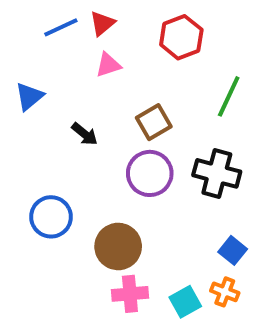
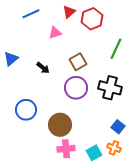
red triangle: (102, 23) -> (69, 12), moved
blue triangle: (29, 96) -> (11, 59), moved

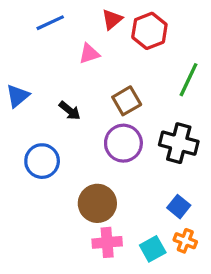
blue circle: (26, 110) -> (42, 161), moved
blue square: (118, 127) -> (179, 207), moved

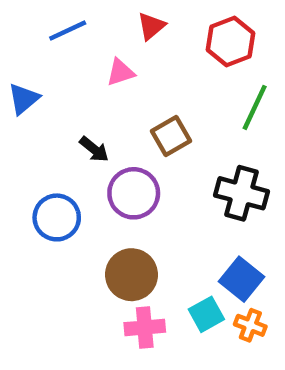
red hexagon: (149, 31) -> (230, 42), moved
blue triangle: (18, 96) -> (24, 99), moved
purple circle: (123, 143) -> (134, 193), moved
blue square: (179, 207) -> (241, 279), size x1.4
cyan square: (153, 249) -> (206, 314), moved

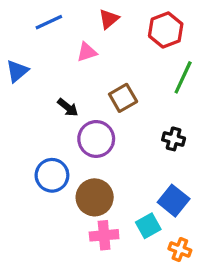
black cross: (241, 193) -> (174, 139), size x0.6
blue circle: (57, 217) -> (52, 175), moved
orange cross: (250, 325) -> (180, 249), moved

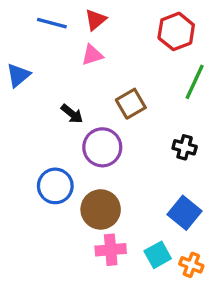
red triangle: (109, 19) -> (96, 20), moved
blue line: (49, 22) -> (52, 23), turned 40
cyan square: (148, 226) -> (158, 255), moved

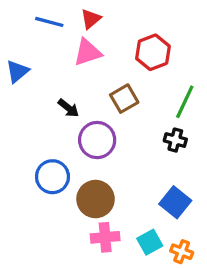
red hexagon: (176, 31) -> (153, 52), moved
pink triangle: (92, 55) -> (88, 52), size x1.4
green line: (195, 82) -> (185, 102), moved

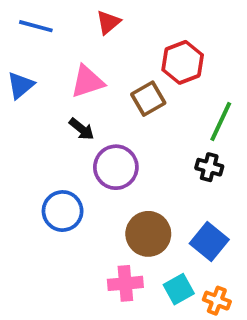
blue line: (49, 22) -> (36, 26), moved
pink triangle: (88, 52) -> (87, 81), moved
brown square: (124, 99) -> (148, 99), moved
brown circle: (96, 199) -> (148, 234), moved

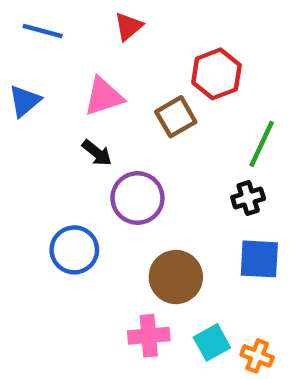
black cross: (209, 167) -> (248, 198), turned -32
blue square: (209, 241) -> (259, 259), moved, turned -36

